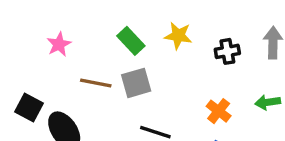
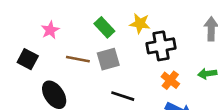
black cross: (227, 51) -> (161, 46), moved, size x1.5
black square: (29, 108) -> (28, 59), moved

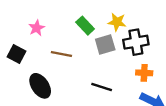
gray square: (108, 59) -> (105, 44), moved
orange cross: (170, 80) -> (144, 73), turned -35

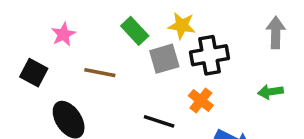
orange cross: (144, 73) -> (201, 100), moved, turned 35

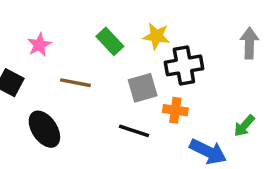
gray square: (164, 59) -> (143, 88), moved
green arrow: (270, 92) -> (244, 126), moved, turned -40
orange cross: (201, 100) -> (175, 110), turned -30

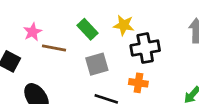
brown line: (75, 83) -> (54, 48), moved
gray square: (143, 88) -> (97, 64), moved

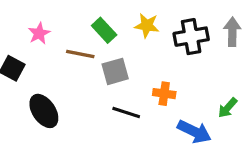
brown line: (54, 48) -> (80, 54), moved
black cross: (145, 48) -> (191, 37), moved

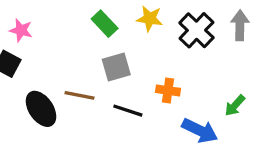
pink star: (39, 33) -> (21, 30), moved, turned -30
black cross: (191, 37) -> (196, 30), turned -36
brown line: (80, 54) -> (79, 95), moved

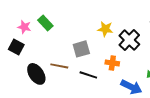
yellow star: (150, 19) -> (105, 29), moved
green rectangle: (105, 24) -> (45, 23), moved
black cross: (196, 30) -> (129, 40), moved

